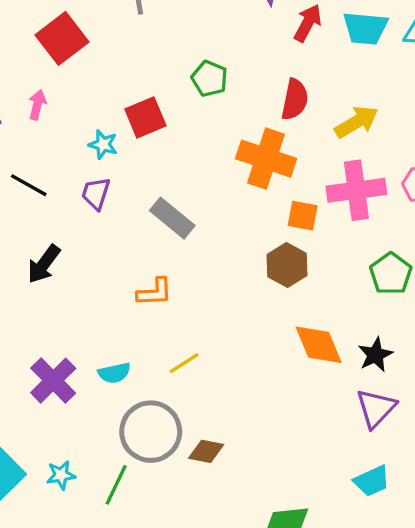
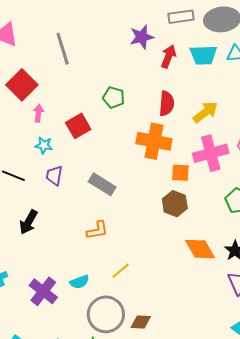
pink arrow: (37, 105) -> (38, 113), moved
cyan star: (103, 145) -> (44, 145), moved

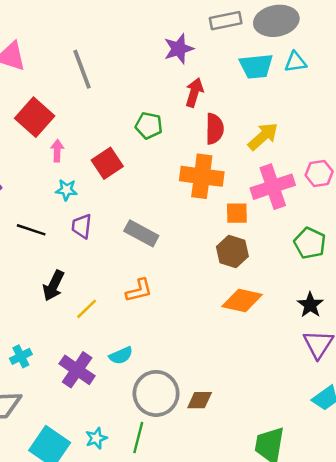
red arrow: (168, 56) -> (194, 93), moved
orange diamond: (200, 249) -> (242, 301), moved, turned -44
yellow line: (121, 271) -> (87, 309), moved

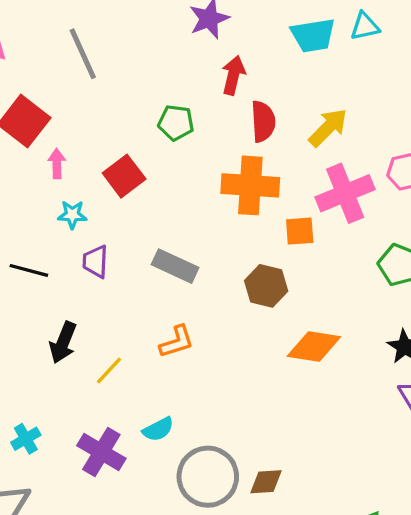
brown hexagon: (232, 252) -> (266, 286), moved

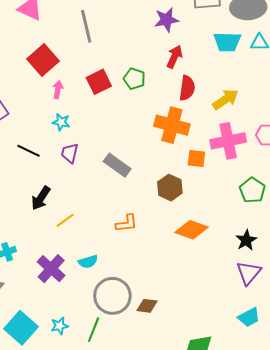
red square: (124, 176) -> (99, 82), moved
orange L-shape: (177, 342) -> (126, 223), moved

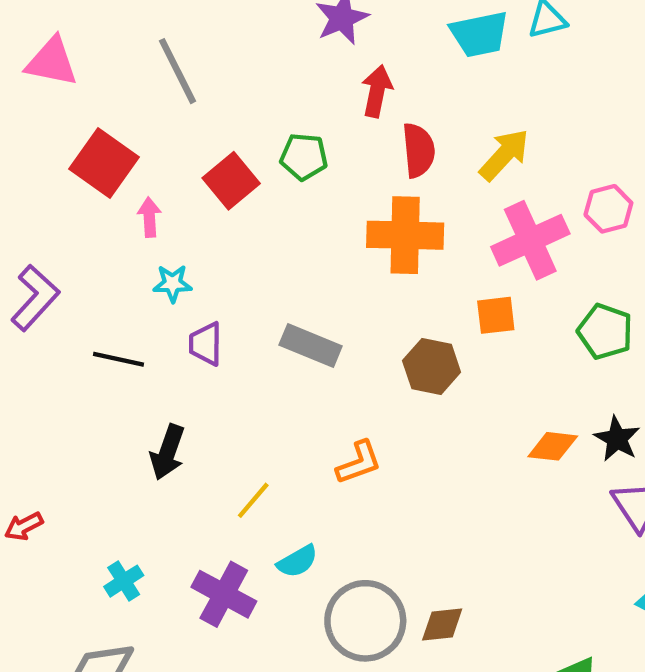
orange square: (196, 158) -> (496, 315), moved
yellow line: (65, 220) -> (253, 500), moved
orange diamond: (192, 230) -> (553, 446), moved, size x0.7

